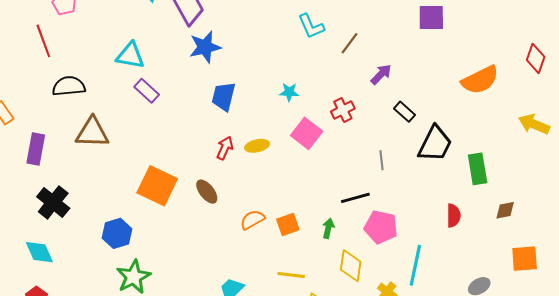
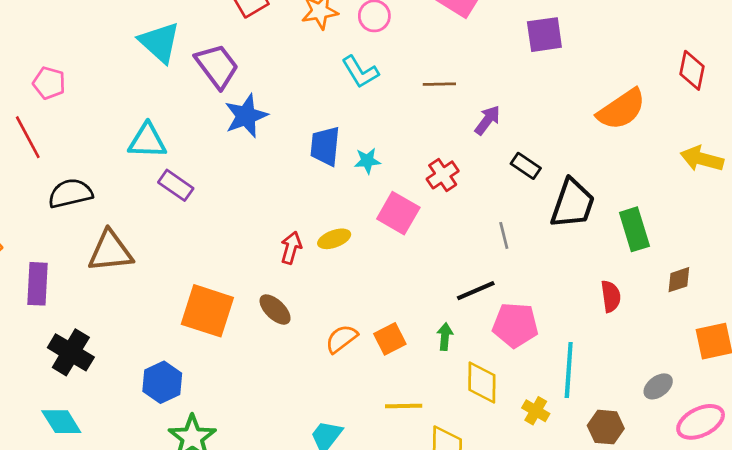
cyan L-shape: (311, 26) -> (360, 72), moved
brown line: (350, 43) -> (439, 84), turned 60
blue trapezoid: (223, 96) -> (325, 146), moved

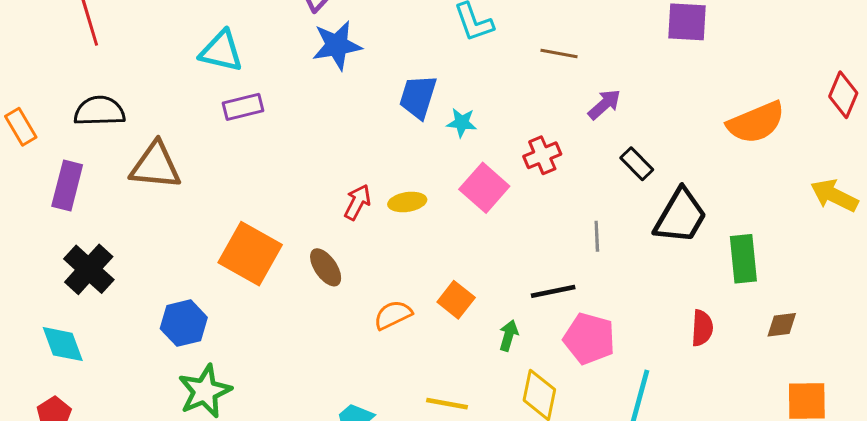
purple rectangle: (176, 185) -> (243, 107), turned -60
black semicircle: (70, 193) -> (99, 111), moved
orange square: (390, 339) -> (456, 300), moved, turned -36

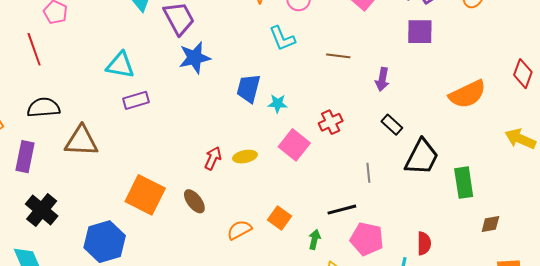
purple arrow: (604, 104) -> (382, 79), moved, turned 145
blue hexagon: (184, 323) -> (105, 242), size x1.4
red semicircle: (702, 328) -> (424, 243), moved

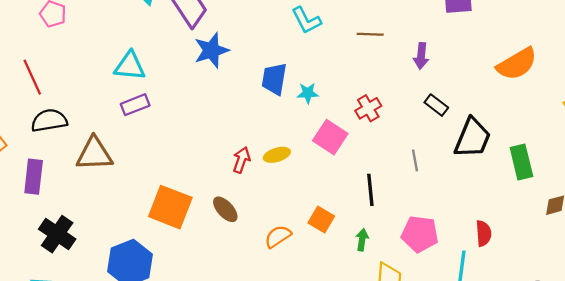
red line: (34, 49) -> (32, 77), moved
purple rectangle: (136, 100) -> (135, 105), moved
black line: (342, 210) -> (370, 190), moved, turned -76

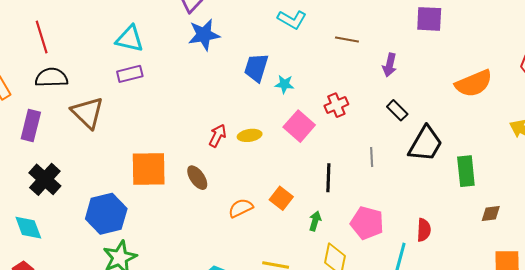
cyan L-shape: (306, 20) -> (292, 20), turned -40
brown triangle: (94, 154) -> (88, 113), turned 39
orange square: (170, 207) -> (149, 169), turned -30

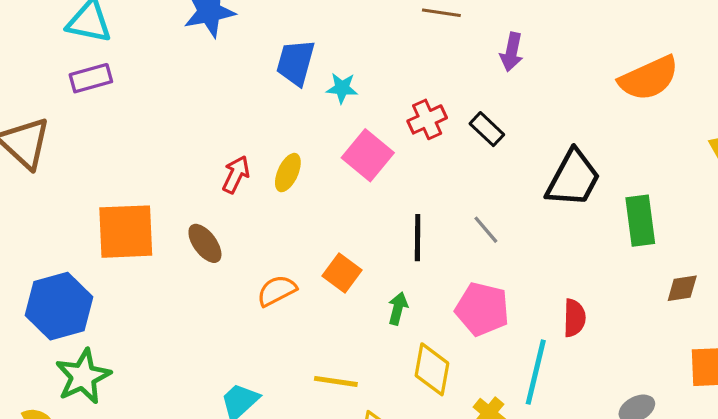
black rectangle: (397, 110) -> (487, 129), moved
yellow ellipse: (250, 135) -> (288, 173), turned -55
gray line: (372, 157) -> (486, 230), moved, turned -36

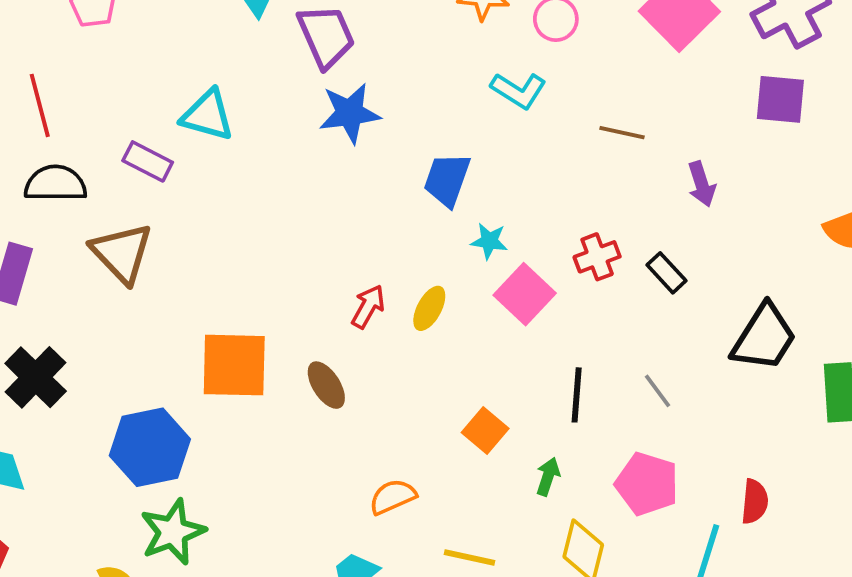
purple arrow: (512, 52) -> (702, 184), turned -33
purple rectangle: (91, 78) -> (148, 161), moved, turned 39
cyan star: (342, 88) -> (489, 241), moved
orange semicircle: (277, 291) -> (393, 497), moved

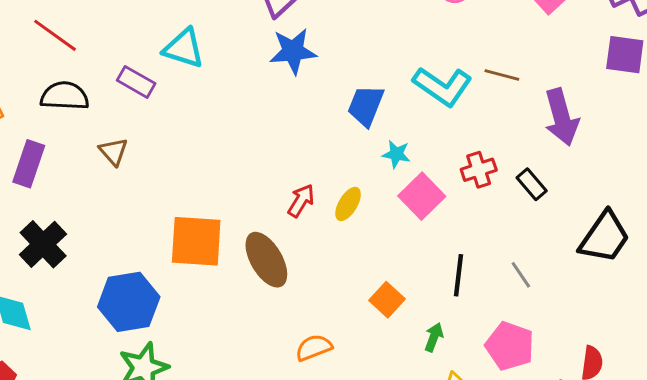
cyan L-shape: (519, 90) -> (443, 86), moved, size x1.4
red line: (40, 105) -> (55, 35), turned -42
purple arrow: (702, 184) -> (561, 117), size x1.6
brown triangle: (122, 253) -> (113, 151), size x0.6
brown ellipse: (326, 385) -> (266, 260), size x1.5

